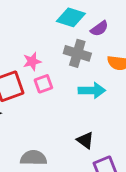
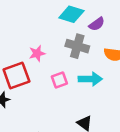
pink square: (43, 84) -> (59, 80), moved

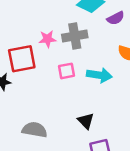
gray cross: (77, 46) -> (75, 36), moved, turned -35

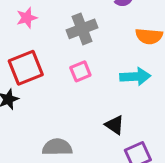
pink star: (48, 39) -> (27, 18), moved
cyan arrow: (99, 75) -> (135, 77), moved

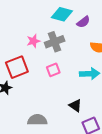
pink star: (27, 18) -> (33, 41), moved

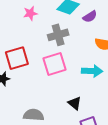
pink star: (33, 41) -> (30, 13), moved
pink square: (53, 70) -> (54, 64), size x1.6

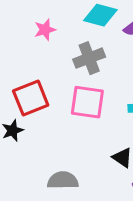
pink square: (54, 64) -> (87, 102), turned 30

